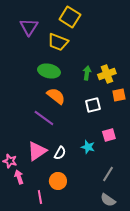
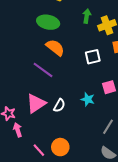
green arrow: (87, 73) -> (87, 16), moved
orange circle: (58, 181) -> (60, 147), moved
pink line: (40, 197) -> (39, 150), turned -32

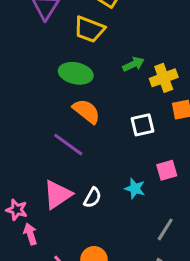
green arrow: (87, 16) -> (133, 64), turned 56

